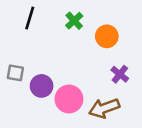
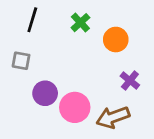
gray square: (15, 73) -> (21, 61), moved

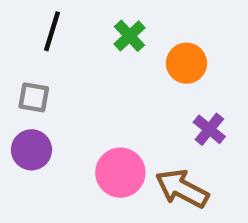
purple circle: (45, 93) -> (32, 150), moved
brown arrow: (113, 117) -> (182, 189), turned 48

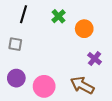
purple circle: (32, 150) -> (16, 78), moved
pink circle: (120, 173) -> (44, 86), moved

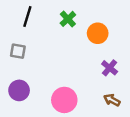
brown arrow: (82, 85) -> (112, 100), moved, size x0.6
pink circle: (44, 86) -> (64, 100), moved

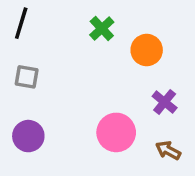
black line: (27, 17) -> (21, 23), moved
pink circle: (64, 100) -> (116, 132), moved

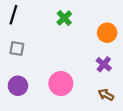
orange circle: (147, 50) -> (107, 33), moved
pink circle: (116, 132) -> (61, 84), moved

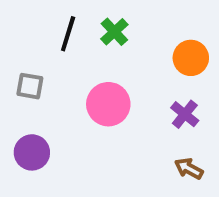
black line: (13, 15) -> (68, 34), moved
pink circle: (61, 84) -> (108, 104), moved

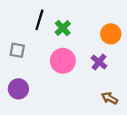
green cross: (114, 32) -> (63, 28), moved
purple cross: (185, 114) -> (99, 62), moved

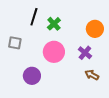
purple circle: (18, 89) -> (32, 76), moved
brown arrow: (110, 98) -> (92, 75), moved

